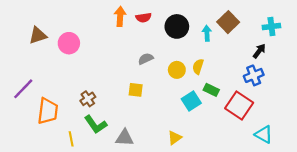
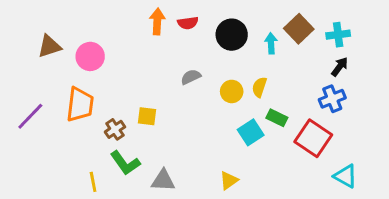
cyan cross: (271, 26) -> (338, 35), moved
yellow square: (136, 90) -> (147, 116), moved
orange trapezoid: (48, 111) -> (80, 105), moved

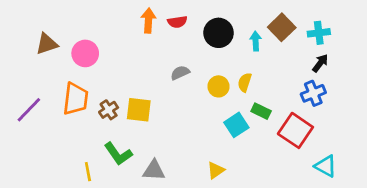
yellow square: (147, 116) -> (139, 110), size x1.4
brown cross: (115, 129) -> (109, 110), moved

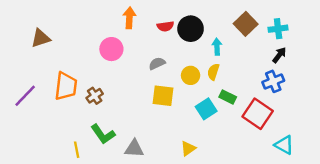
red semicircle: (177, 22) -> (165, 26), moved
cyan arrow: (256, 41) -> (217, 47), moved
pink circle: (85, 53) -> (111, 49), moved
yellow square: (139, 110) -> (163, 96), moved

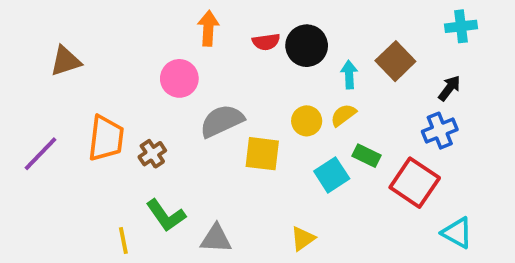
brown square: (246, 24) -> (395, 61), moved
cyan cross: (278, 29) -> (461, 26), moved
gray semicircle: (157, 63) -> (222, 121), moved, size x1.6
yellow semicircle: (213, 72) -> (343, 115), turned 35

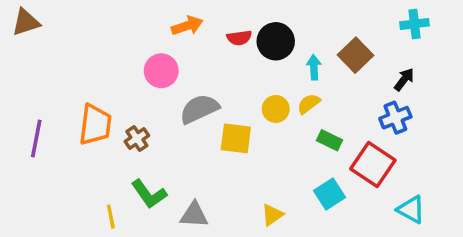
orange arrow: (208, 28) -> (187, 26), turned 68
brown triangle: (65, 61) -> (26, 22), moved
purple line: (40, 154) -> (36, 138), turned -33
cyan square: (332, 175) -> (329, 194), moved

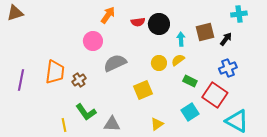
orange arrow: (187, 26) -> (108, 15), turned -36
brown square: (356, 55) -> (205, 32), turned 30
black arrow: (404, 79) -> (226, 39), moved
yellow square: (236, 138) -> (143, 90), moved, turned -30
cyan triangle: (411, 210) -> (237, 121), size x1.4

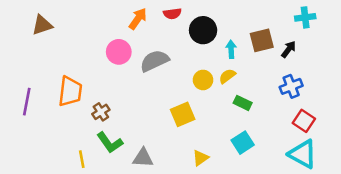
brown triangle: (15, 13) -> (42, 25), moved
red semicircle: (138, 22) -> (172, 14), moved
gray semicircle: (115, 63) -> (155, 61), moved
brown cross: (79, 80) -> (101, 112), moved
red square: (215, 95) -> (304, 121), moved, size x0.7

